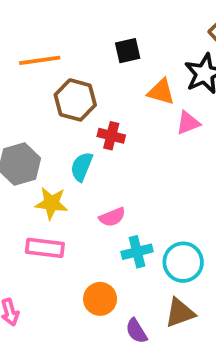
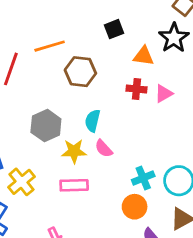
pink triangle: (188, 123) -> (164, 93), moved
red cross: (111, 136) -> (136, 89), moved
pink semicircle: (112, 217) -> (104, 149), moved, turned 78
orange circle: (100, 299) -> (135, 207), moved

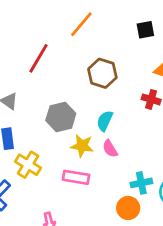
black square: (114, 29) -> (145, 30), moved
orange line: (50, 46) -> (81, 24), moved, turned -44
yellow cross: (21, 182) -> (28, 165), turned -30

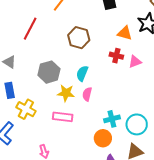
pink semicircle: (110, 149) -> (87, 94), turned 48

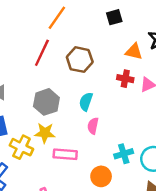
red line: (30, 29) -> (42, 53), moved
yellow star: (66, 93) -> (45, 133), moved
orange circle: (103, 138) -> (101, 176), moved

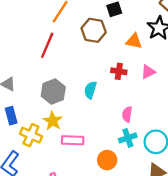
brown hexagon: (80, 60) -> (94, 30), moved
red cross: (125, 79) -> (119, 71), moved
pink semicircle: (93, 126) -> (127, 114), moved
yellow star: (45, 133) -> (53, 121), turned 30

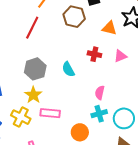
cyan semicircle: (90, 90) -> (68, 69), turned -49
yellow cross: (31, 135) -> (21, 117), moved

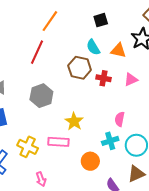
brown hexagon: (74, 17) -> (80, 68), moved
cyan semicircle: (68, 69) -> (93, 47), moved
pink semicircle: (100, 93) -> (120, 119), moved
yellow star: (33, 95) -> (74, 121), moved

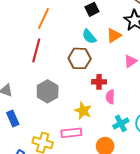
orange triangle: (118, 50) -> (114, 35), turned -35
red cross: (103, 78) -> (99, 82), moved
pink semicircle: (120, 119) -> (110, 97), moved

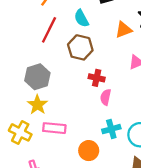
cyan semicircle: (89, 37) -> (81, 18), moved
red line: (36, 50) -> (49, 30), moved
yellow star: (83, 111) -> (37, 105), moved

